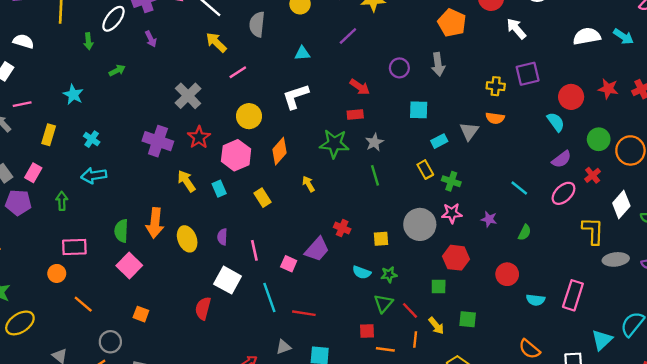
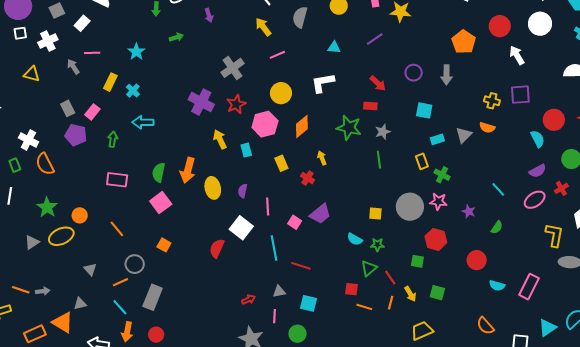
cyan cross: (92, 139) -> (133, 91), moved
red cross: (342, 228) -> (308, 178), moved
orange circle: (57, 273) -> (80, 215), moved

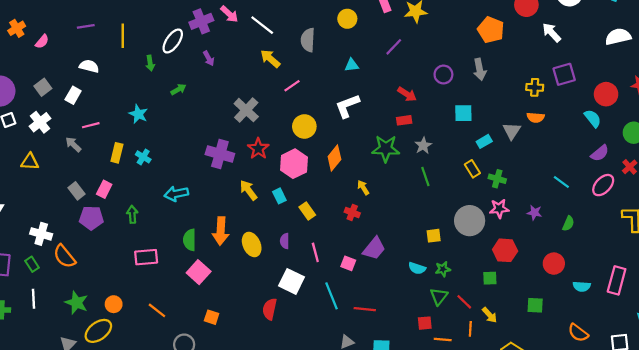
cyan arrow: (143, 122) -> (176, 194), moved
yellow rectangle: (281, 163) -> (307, 211), moved
green square: (437, 293) -> (535, 305), moved

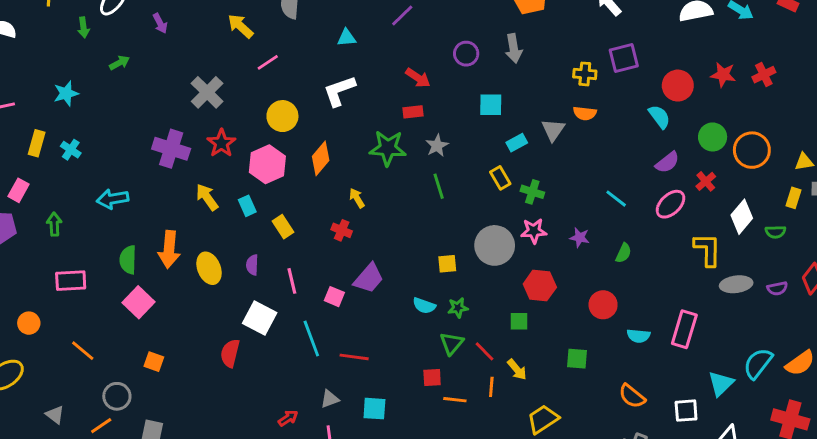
cyan star: (138, 114) -> (66, 93), turned 30
orange circle: (114, 304) -> (29, 323), moved

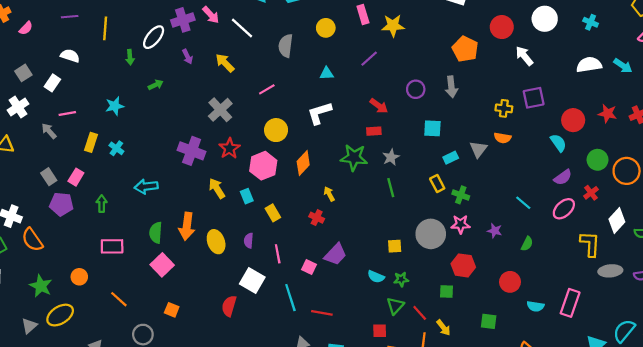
yellow arrow: (240, 26) -> (225, 63), moved

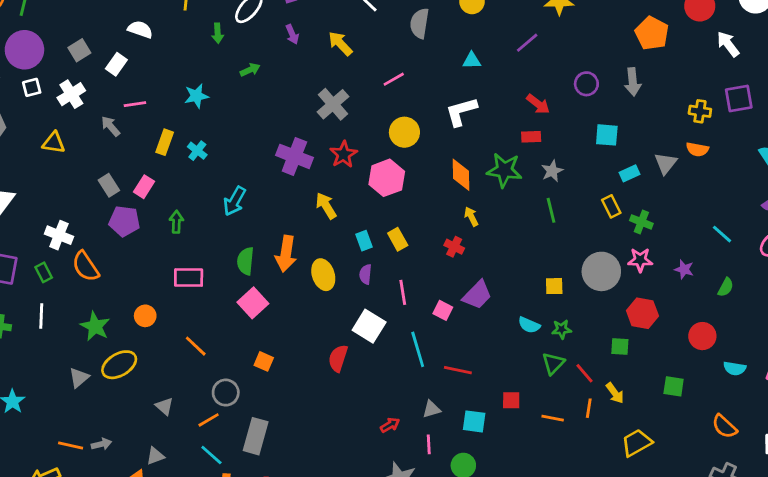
orange diamond: (303, 163) -> (461, 175), moved, turned -45
cyan arrow: (146, 187) -> (235, 201), turned -55
cyan rectangle: (247, 196) -> (364, 241), moved
red square: (380, 331) -> (511, 400), moved

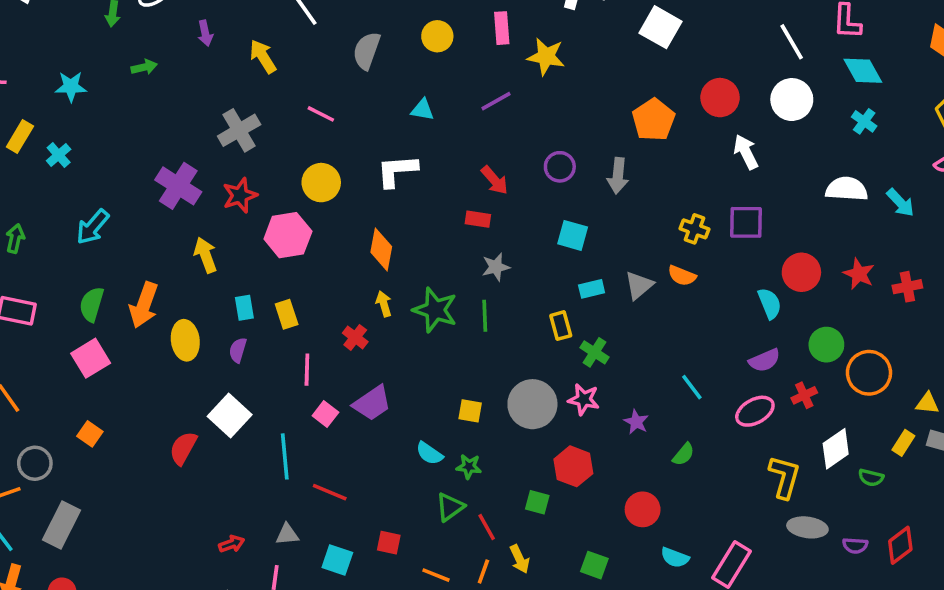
pink line: (394, 79) -> (321, 114), turned 45
green star: (504, 170) -> (435, 310), moved
pink line: (403, 292) -> (307, 370), moved

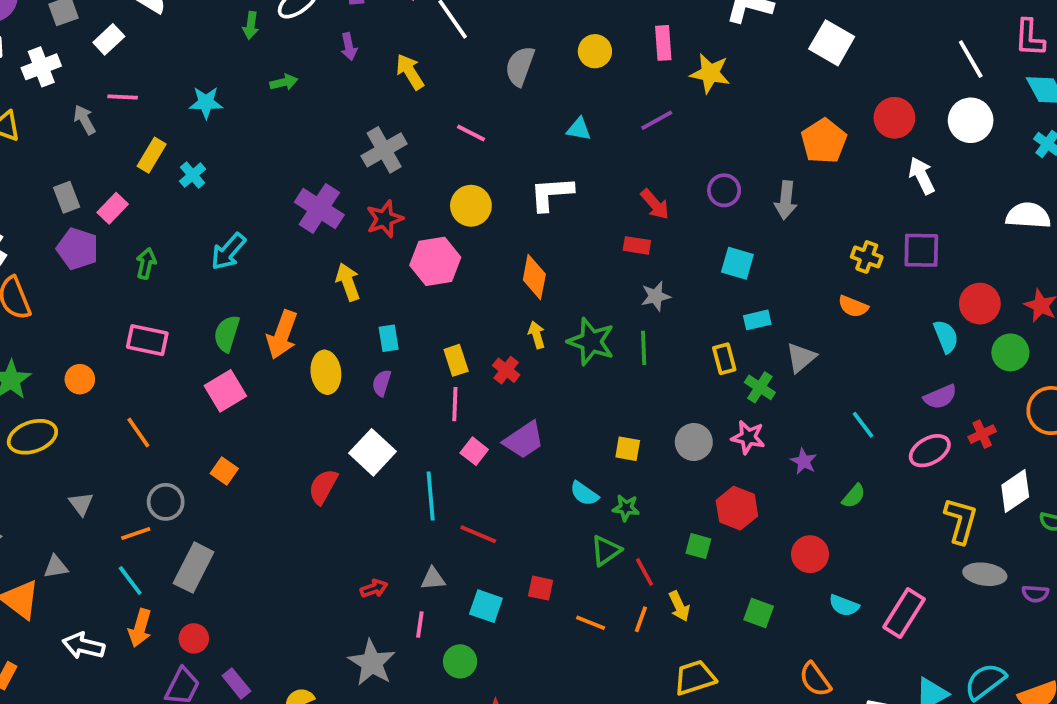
gray triangle: (639, 285) -> (801, 358), moved
yellow rectangle: (287, 314) -> (456, 360), moved
green circle: (826, 345) -> (1010, 352), moved
gray circle: (532, 404) -> (694, 442), size x0.7

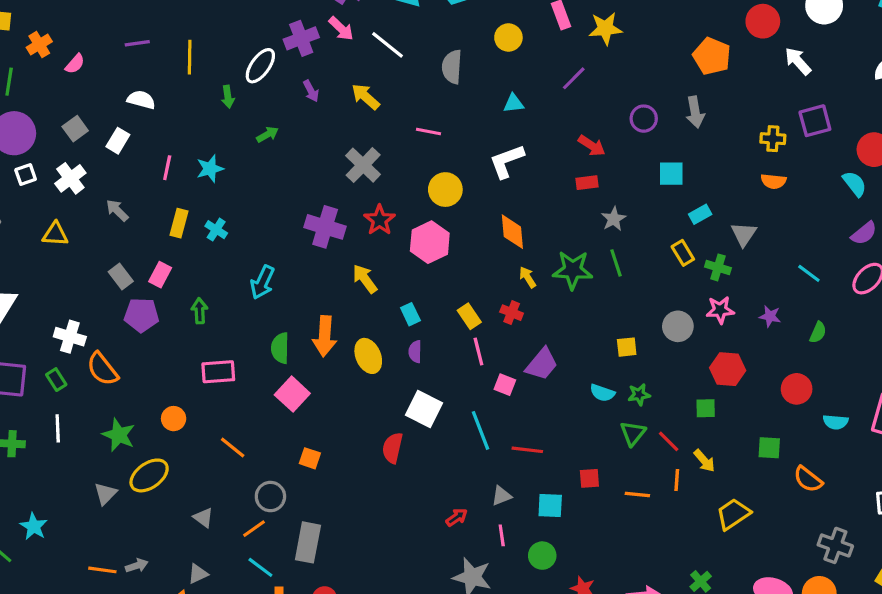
pink line: (123, 97) -> (167, 168), moved, turned -65
orange semicircle: (815, 679) -> (808, 479), moved

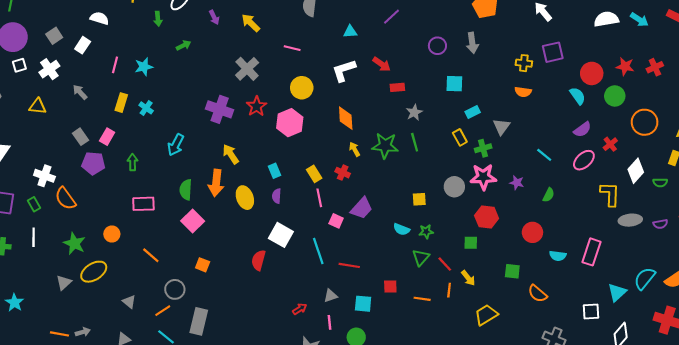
red arrow: (592, 146) -> (382, 64), moved
green cross: (718, 267) -> (483, 148), turned -35
yellow arrow: (365, 279) -> (231, 154), moved
pink star: (720, 310) -> (483, 177), size x1.4

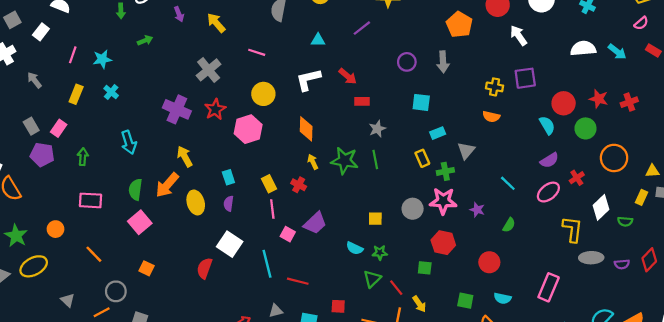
cyan cross: (146, 108) -> (111, 92), moved
cyan arrow: (176, 145) -> (129, 142), turned -50
orange arrow: (216, 183) -> (167, 185), turned 30
cyan semicircle: (558, 256) -> (503, 298), moved

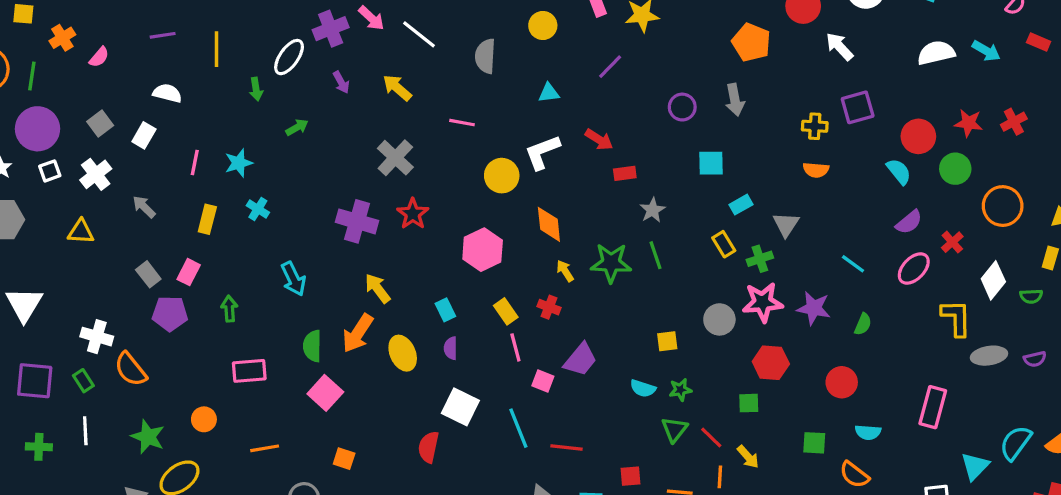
yellow circle: (263, 94) -> (502, 176), moved
pink hexagon: (248, 129) -> (483, 250), moved
purple star: (477, 210) -> (814, 308), size x1.5
orange line: (94, 254) -> (265, 448), turned -48

